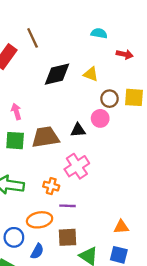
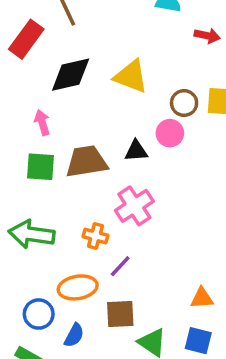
black diamond: (57, 74) -> (71, 75), moved
yellow triangle: (91, 74) -> (131, 76), moved, size x1.5
purple line: (68, 206) -> (120, 266), turned -49

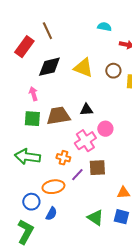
brown circle: (184, 103) -> (113, 71), moved
pink circle: (170, 133) -> (105, 129), moved
brown square: (120, 314) -> (97, 168), moved

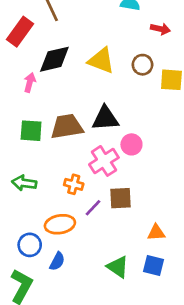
pink arrow: (33, 94) -> (30, 83), moved, turned 32
black triangle: (86, 110) -> (105, 118), size x1.5
green arrow: (27, 157) -> (24, 183), size x0.7

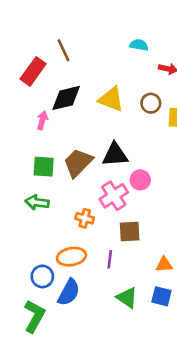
brown trapezoid: (67, 127) -> (78, 163), turned -36
green arrow: (24, 183) -> (37, 202), moved
purple line: (93, 208) -> (110, 259), moved, turned -36
blue semicircle: (57, 261) -> (69, 292), size x1.5

